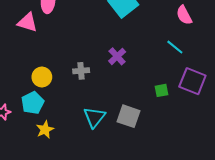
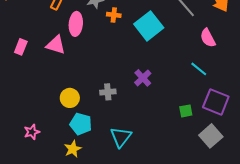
cyan pentagon: (33, 103) -> (81, 124), moved, turned -30
gray square: (128, 116) -> (211, 136), moved, turned 30

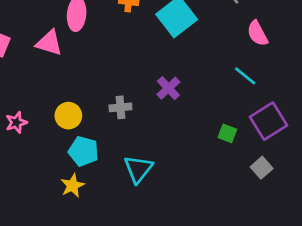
purple square: (216, 102) -> (268, 121), turned 36
green square: (186, 111) -> (227, 133), turned 32
pink star: (32, 132) -> (16, 122), moved
gray square: (211, 136) -> (262, 168), size x0.7

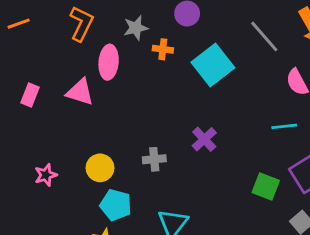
cyan line: (245, 76) -> (284, 126), turned -45
green square: (227, 133) -> (266, 186), size x1.4

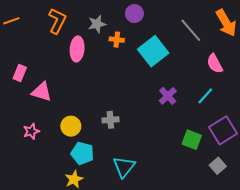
pink triangle: (80, 92) -> (42, 92), moved
cyan line: (284, 126) -> (205, 96), turned -42
purple cross: (204, 139) -> (168, 96), moved

